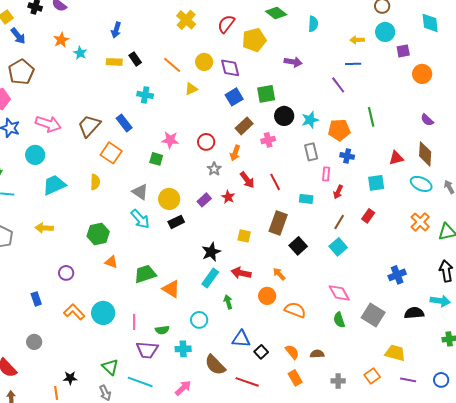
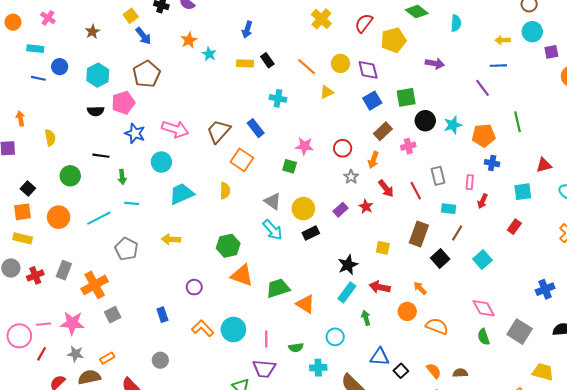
gray rectangle: (311, 152) -> (438, 176), moved
brown line: (339, 222) -> (457, 233), moved
orange triangle: (111, 262) -> (242, 275), size x1.6
purple trapezoid: (147, 350) -> (264, 369), moved

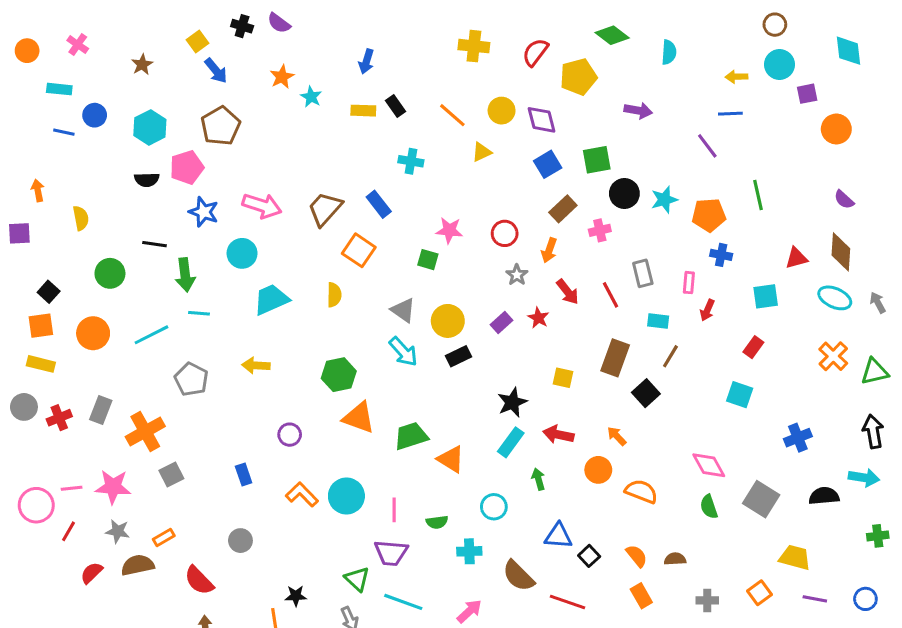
yellow cross: (321, 19) -> (474, 46), turned -36
green arrow: (122, 177) -> (185, 275), size x1.5
cyan square: (482, 260) -> (740, 395), moved, turned -30

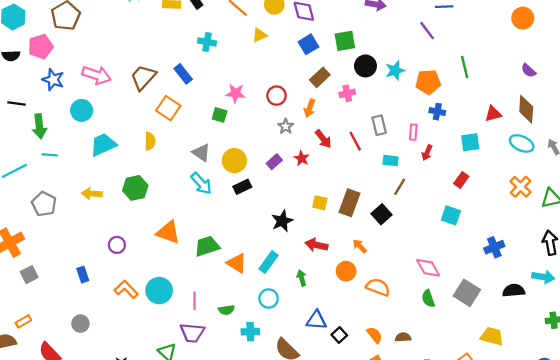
brown rectangle: (615, 358) -> (349, 203), moved
green hexagon: (339, 375) -> (135, 188), moved
cyan rectangle: (511, 442) -> (269, 262), moved

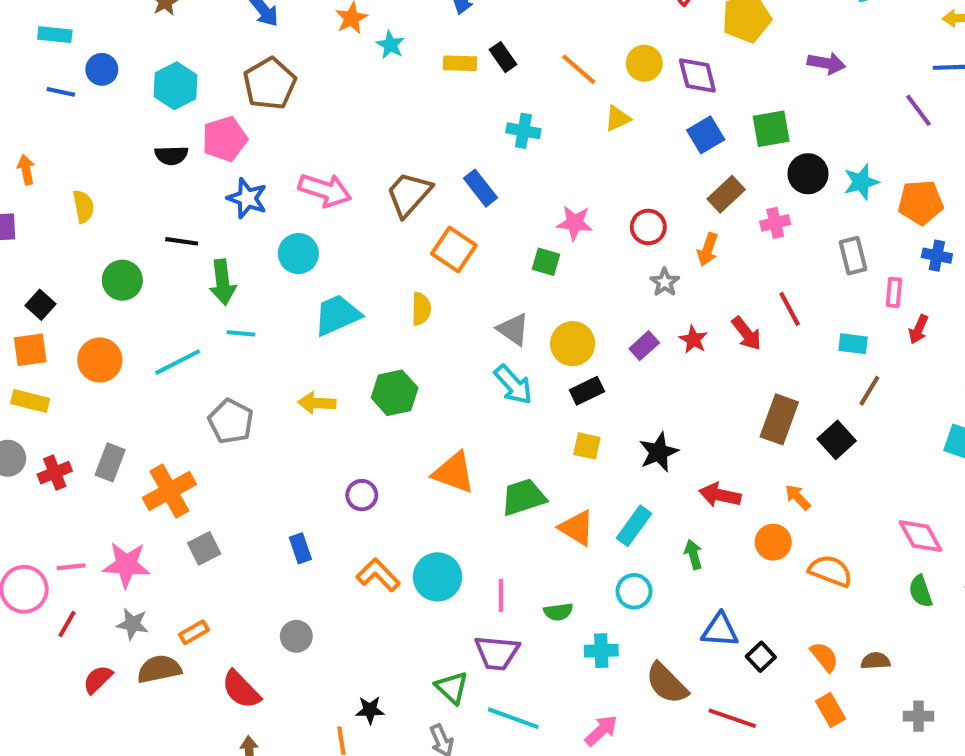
gray rectangle: (379, 125) -> (853, 256), moved
red arrow: (323, 139) -> (747, 333), moved
yellow square: (320, 203) -> (587, 446), moved

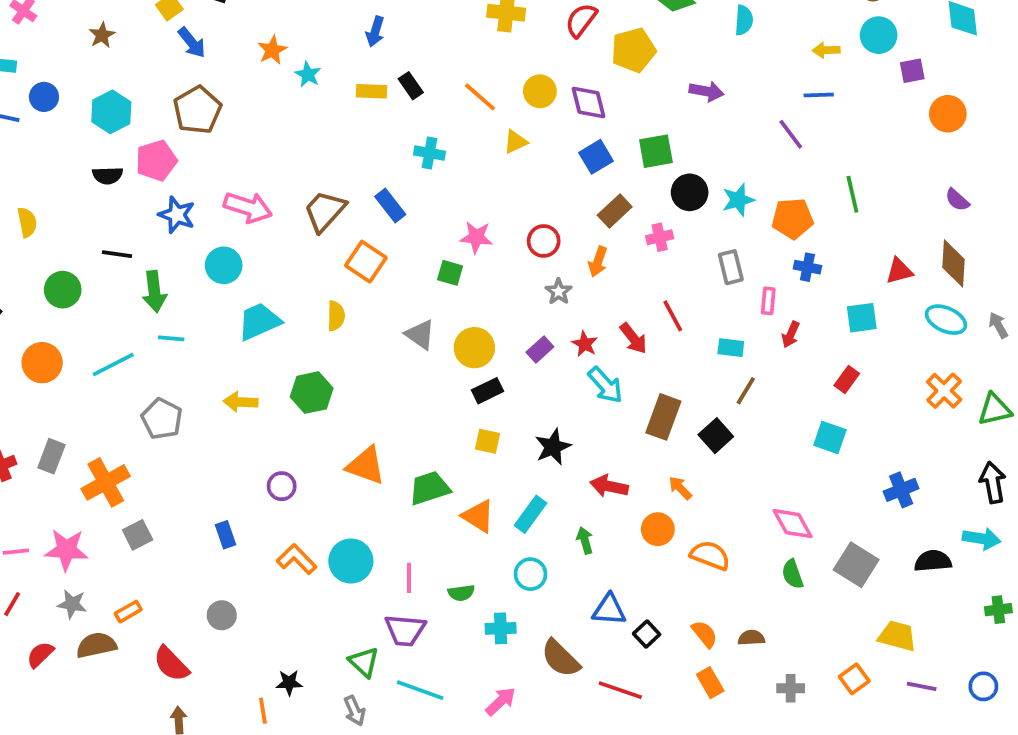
cyan arrow: (513, 385) -> (605, 385), moved

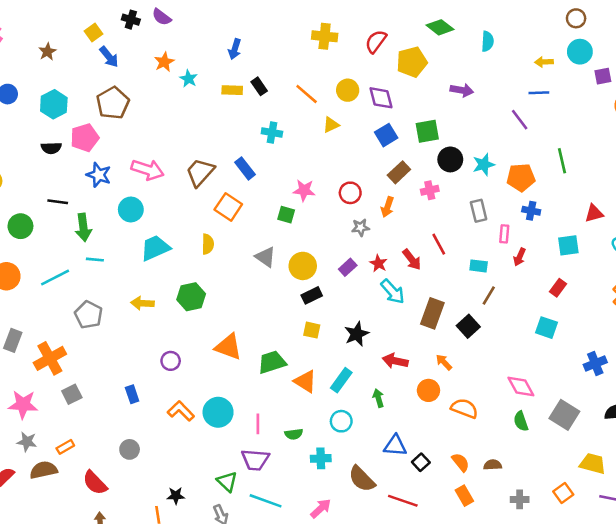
gray star: (559, 292) -> (360, 227), turned 30

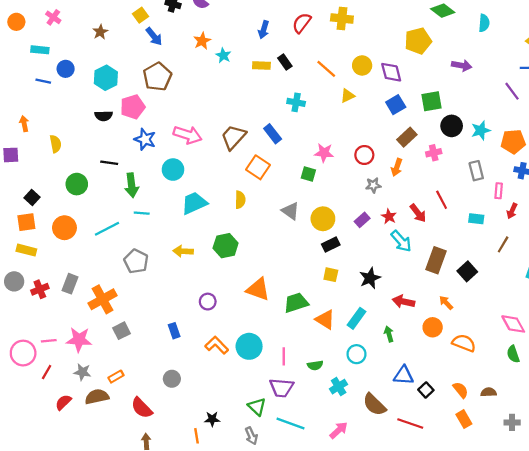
red semicircle: (376, 41) -> (302, 23), moved
brown line: (489, 295) -> (503, 244), moved
cyan cross: (321, 458) -> (339, 387), turned -30

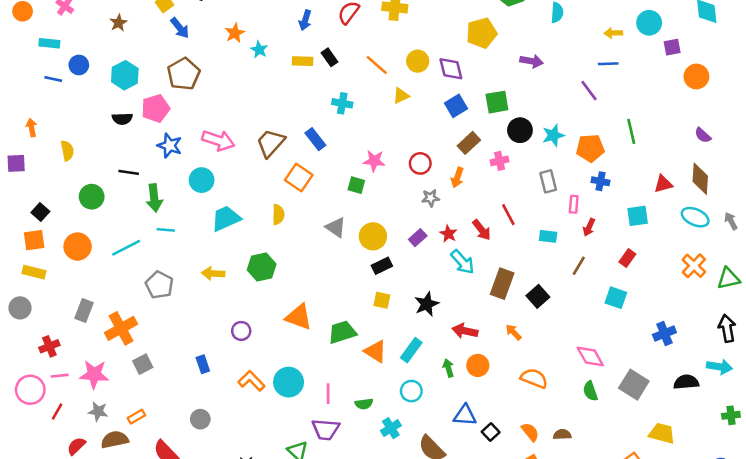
red cross: (40, 289) -> (49, 346), moved
orange circle: (433, 327) -> (478, 365), moved

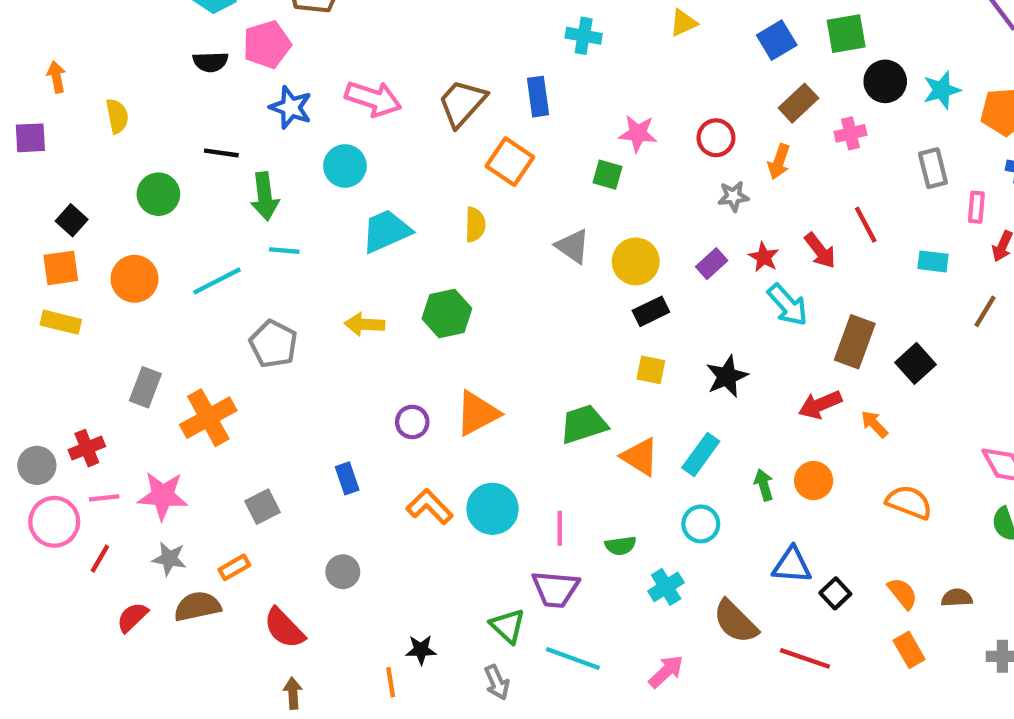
blue rectangle: (315, 139) -> (538, 97), turned 30
gray circle: (20, 308) -> (37, 465), moved
orange triangle: (299, 317) -> (477, 413), moved, turned -48
red arrow: (465, 331) -> (820, 405), moved, turned -35
gray square: (143, 364) -> (263, 507), moved

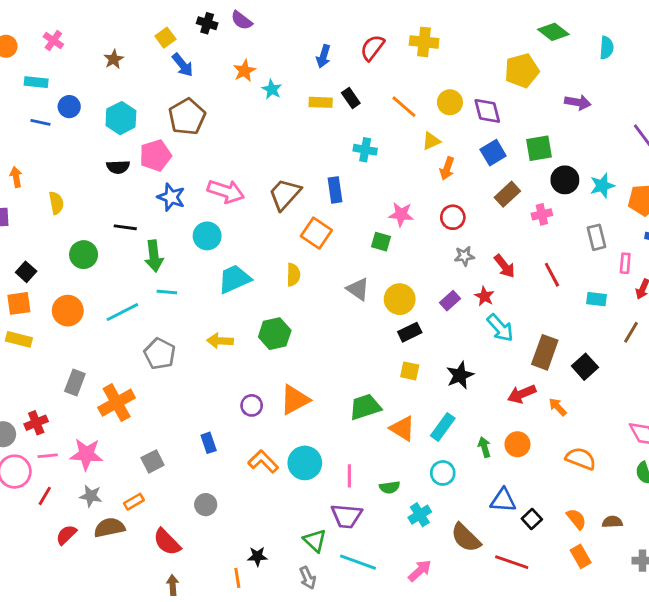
orange arrow: (779, 162) -> (447, 168), moved
red arrow: (820, 251) -> (505, 266), moved

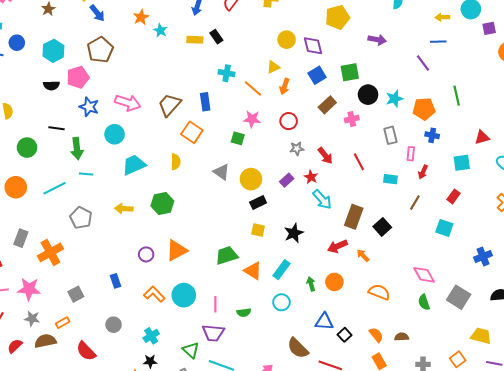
orange line: (404, 107) -> (253, 88), moved
cyan cross: (420, 515) -> (151, 336), moved

